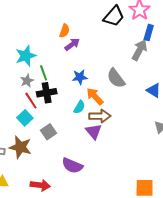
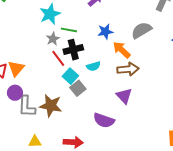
green line: (44, 73) -> (69, 30), turned -56
gray semicircle: (116, 78) -> (141, 30), turned 100
cyan semicircle: (79, 107) -> (93, 66), moved, turned 48
cyan square: (25, 118) -> (70, 76), moved
purple triangle: (94, 131) -> (124, 96), moved

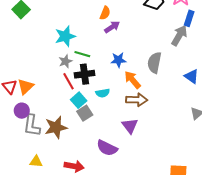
gray semicircle: (141, 30) -> (154, 63), turned -55
brown star: (51, 106) -> (56, 127), turned -30

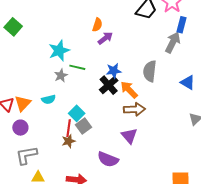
black cross: (84, 74) -> (109, 85), moved, turned -30
red line: (69, 81) -> (69, 128), moved, turned 42
cyan semicircle: (103, 93) -> (49, 99), moved
gray L-shape: (32, 126) -> (26, 155), moved, turned 75
brown star: (56, 127) -> (69, 141), moved, size x0.6

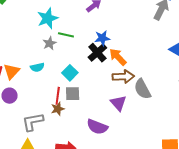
gray semicircle: (150, 71) -> (142, 89), moved, turned -35
cyan square: (77, 113) -> (70, 73), moved
gray square: (83, 126) -> (73, 94), turned 35
gray L-shape: (26, 155) -> (33, 122), moved

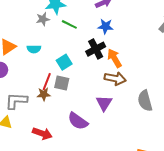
blue star: (102, 38) -> (105, 26), moved
gray star: (50, 43) -> (43, 19), moved
gray semicircle: (142, 89) -> (145, 101), moved

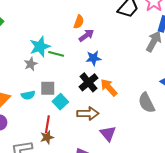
green line: (69, 24) -> (56, 54), moved
brown arrow: (115, 79) -> (88, 113), moved
gray square: (62, 83) -> (48, 88), moved
gray semicircle: (145, 101) -> (147, 103), moved

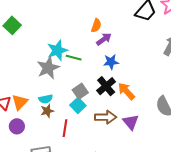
gray star: (31, 64) -> (48, 68), size x1.6
gray square: (48, 88) -> (80, 91), moved, turned -35
purple triangle: (108, 134) -> (131, 122), moved
brown star: (47, 137) -> (47, 111), moved

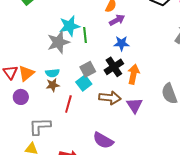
green line: (74, 58) -> (85, 35), turned 63
orange arrow: (126, 91) -> (133, 74), turned 48

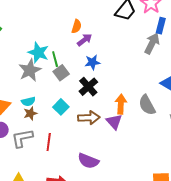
cyan star: (69, 26) -> (38, 53), turned -30
gray square: (88, 69) -> (61, 73), moved
orange arrow: (133, 74) -> (121, 104), moved
red line: (68, 104) -> (49, 142), moved
gray L-shape: (40, 126) -> (22, 138), moved

